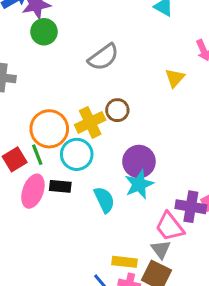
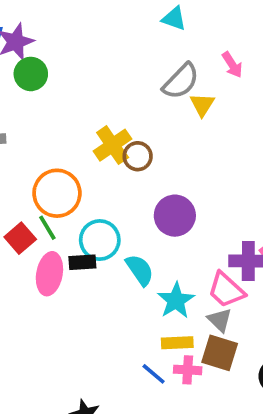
gray semicircle: (103, 57) -> (181, 81), moved
yellow cross: (90, 122) -> (113, 145), moved
cyan circle: (77, 154) -> (100, 240), moved
cyan star: (139, 184) -> (176, 300), moved

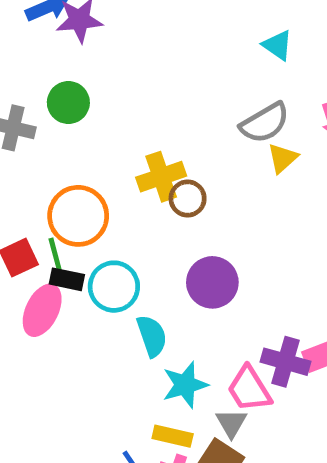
green circle: (31, 74) -> (68, 103), moved
black rectangle: (82, 262) -> (67, 279), moved

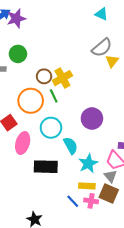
brown circle: (188, 199) -> (44, 76), moved
green line: (55, 254) -> (54, 96), moved
black rectangle: (67, 279) -> (46, 167), moved, size x1.6

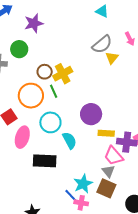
purple star: (16, 18) -> (34, 23), moved
cyan star: (88, 164) -> (83, 184), moved
yellow rectangle: (87, 186) -> (106, 133), moved
pink cross: (91, 201) -> (81, 203), moved

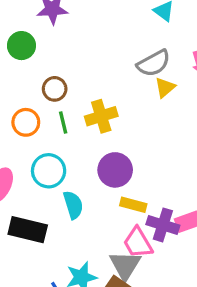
yellow cross: (63, 74) -> (101, 116), moved
orange circle: (31, 96) -> (26, 122), size x0.7
gray triangle: (108, 171) -> (125, 265), size x1.5

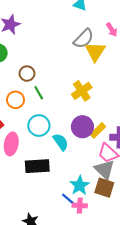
yellow triangle: (165, 87) -> (95, 52), size x1.5
yellow cross: (101, 116) -> (82, 91), moved
purple circle: (115, 170) -> (82, 127), moved
yellow rectangle: (133, 205) -> (98, 130), turned -42

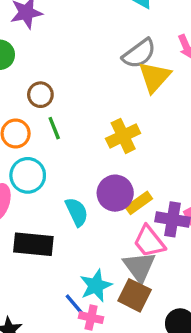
cyan circle: (39, 126) -> (28, 175), moved

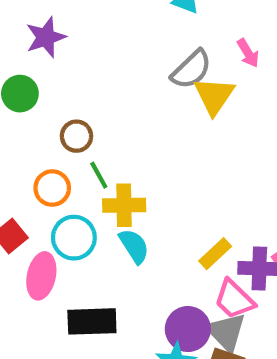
yellow cross: (123, 136) -> (124, 205), moved, turned 32
purple circle: (115, 193) -> (188, 329), moved
cyan semicircle: (77, 212) -> (134, 246), moved

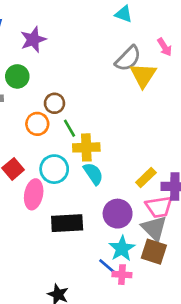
orange circle: (52, 188) -> (37, 124), moved
pink trapezoid: (234, 299) -> (159, 207), turned -52
purple circle: (188, 329) -> (118, 214), moved

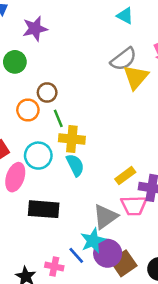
purple circle: (118, 214) -> (108, 253), moved
gray triangle: (154, 228) -> (105, 217), moved, turned 32
brown square: (154, 252) -> (124, 263), moved, turned 30
pink cross: (122, 275) -> (54, 266), moved

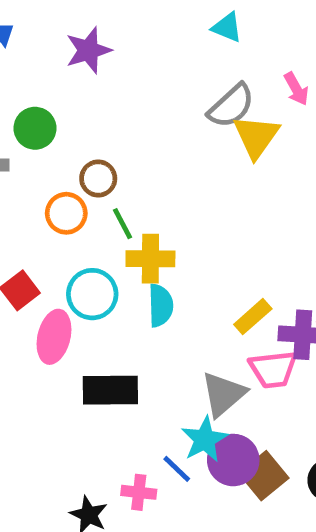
purple star: (35, 29) -> (88, 50), moved
cyan semicircle: (75, 165) -> (161, 305), turned 30

